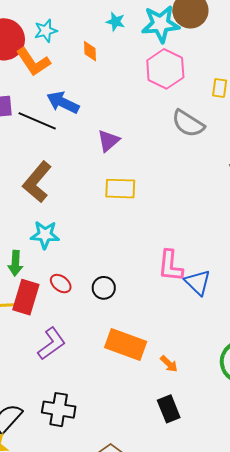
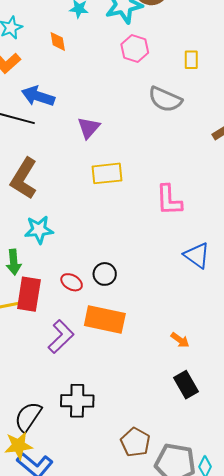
pink hexagon: (165, 69) -> (135, 49), size x0.7
pink L-shape: (170, 266) -> (169, 200), moved
red ellipse: (61, 284) -> (72, 282), moved
orange rectangle: (126, 345) -> (105, 320), moved

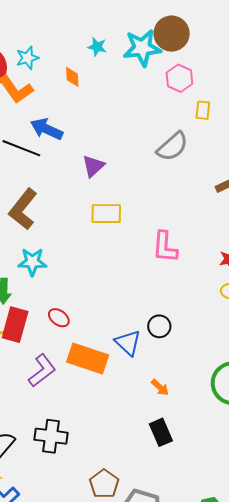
pink hexagon: (135, 49) -> (179, 78), moved
gray semicircle: (165, 99) -> (172, 147), turned -72
blue triangle: (197, 255) -> (128, 343), moved
black circle: (105, 274) -> (159, 326), moved

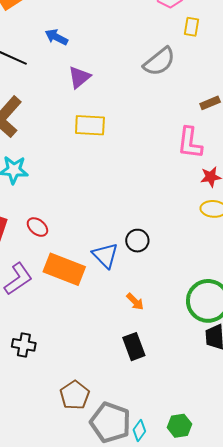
blue arrow: (47, 129) -> (56, 37), moved, size x0.7
pink L-shape: (165, 247) -> (190, 143), moved
black cross: (51, 436) -> (24, 345), size x0.7

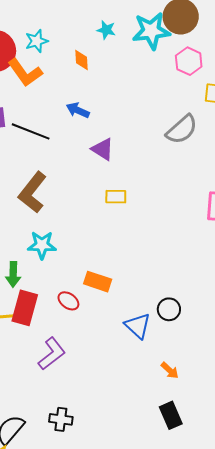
purple triangle: (79, 77) -> (103, 149), turned -45
yellow rectangle: (90, 125) -> (116, 197), size x0.7
orange rectangle: (64, 269) -> (98, 282), moved, size x0.7

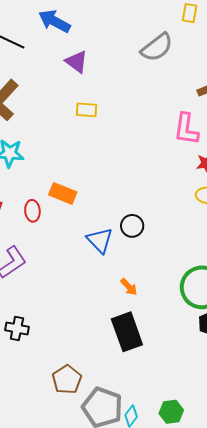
blue arrow: (78, 110) -> (54, 21), size x1.4
red ellipse: (68, 301) -> (32, 211), turned 45
black rectangle: (171, 415) -> (127, 332), size x1.4

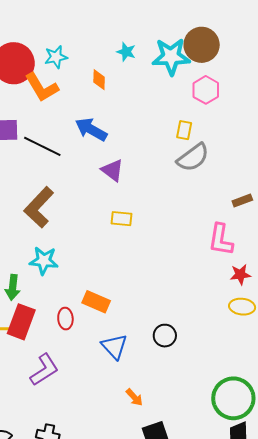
yellow rectangle: (190, 13) -> (184, 130), moved
blue triangle: (100, 240) -> (114, 347), moved
orange arrow: (129, 287) -> (134, 397), moved

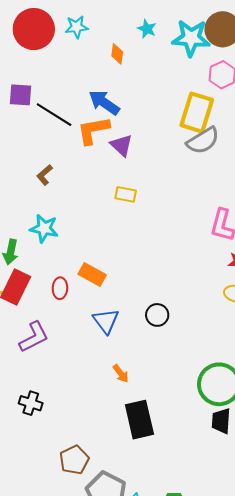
orange L-shape: (42, 87) -> (93, 130), moved, turned 105
yellow rectangle: (184, 130) -> (197, 113), size x2.0
brown L-shape: (39, 207) -> (45, 175), size x0.5

